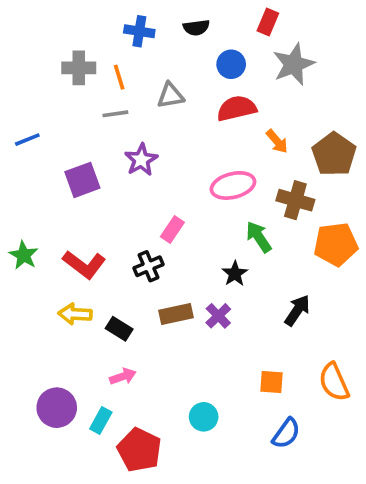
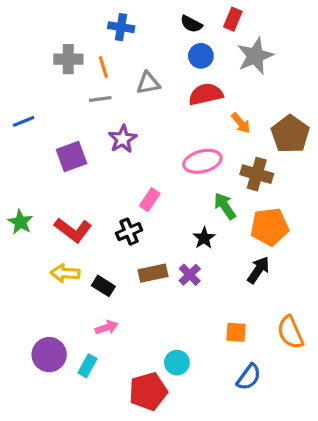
black semicircle: (196, 28) -> (191, 24), moved, turned 35
orange pentagon: (336, 244) -> (270, 227), moved
red pentagon: (139, 450) -> (148, 391), moved, turned 30

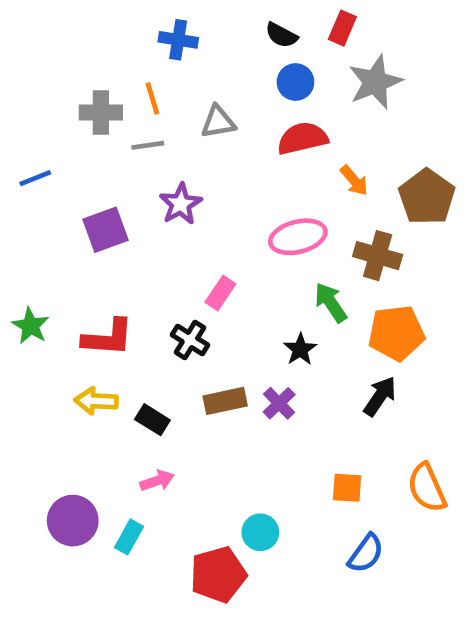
gray cross: (68, 59) -> (101, 113), moved
red L-shape: (73, 230) -> (108, 338), turned -33
black cross: (129, 232) -> (190, 340), turned -35

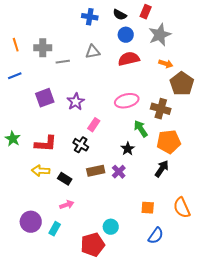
blue cross: (178, 40) -> (90, 17), moved
orange line: (152, 98) -> (16, 45), moved
orange arrow: (354, 181) -> (166, 64), moved, turned -32
purple star: (181, 204) -> (76, 102), moved

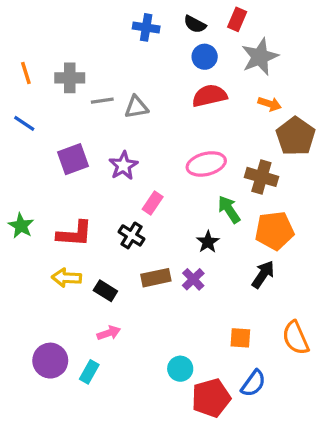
gray triangle: (93, 52) -> (136, 107), moved
blue line: (15, 76) -> (24, 123), turned 56
red pentagon: (93, 245) -> (211, 398), moved

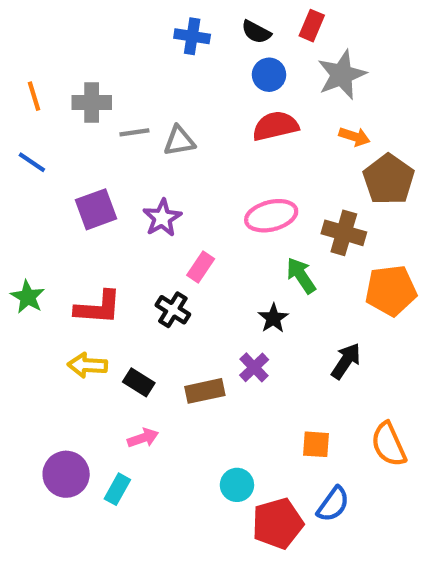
orange pentagon: (274, 231) -> (391, 290), moved
brown rectangle: (156, 278) -> (205, 391), moved

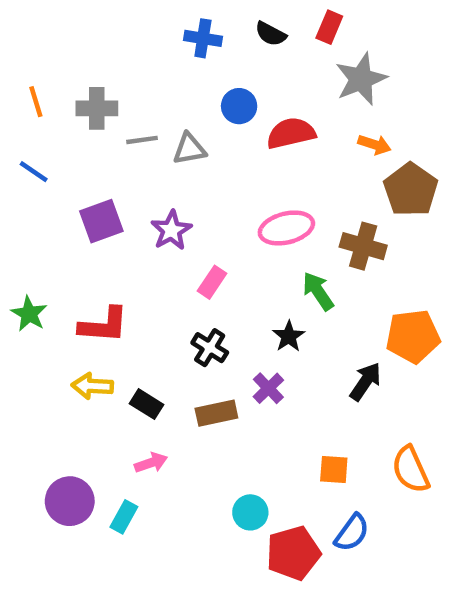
blue circle: (269, 75) -> (239, 106), moved
orange pentagon: (391, 290) -> (413, 336), moved
black cross: (173, 310) -> (210, 348), moved

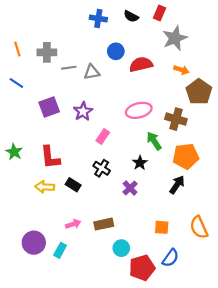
red L-shape: (104, 325) -> (50, 157), turned 80
orange pentagon: (413, 336) -> (186, 156), moved
black rectangle: (146, 404) -> (73, 185), moved
brown rectangle: (216, 413) -> (104, 224), moved

